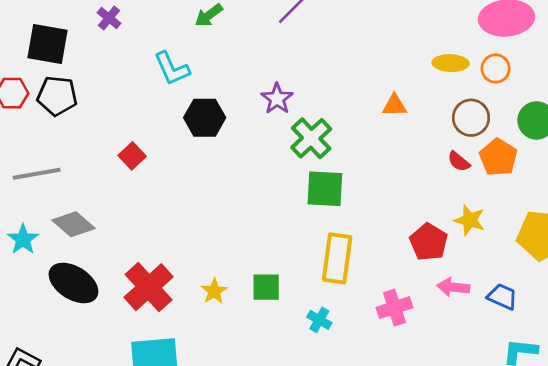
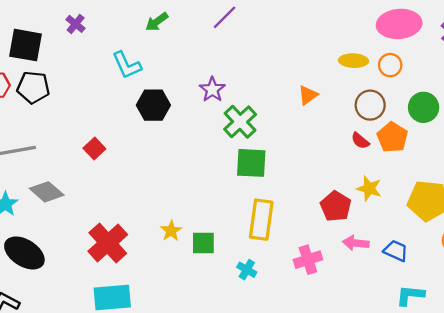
orange triangle: (394, 105) -> (308, 95), turned -35
red square: (132, 156) -> (94, 148), moved
black ellipse: (73, 283) -> (24, 253), moved
yellow star: (214, 291) -> (171, 231), moved

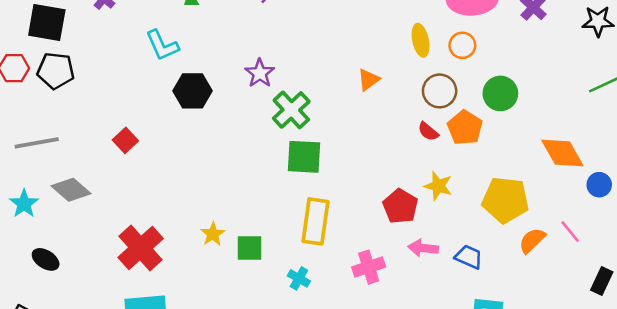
yellow ellipse: (353, 61) -> (421, 40), turned 76
black ellipse: (24, 253) -> (46, 259), size x0.6

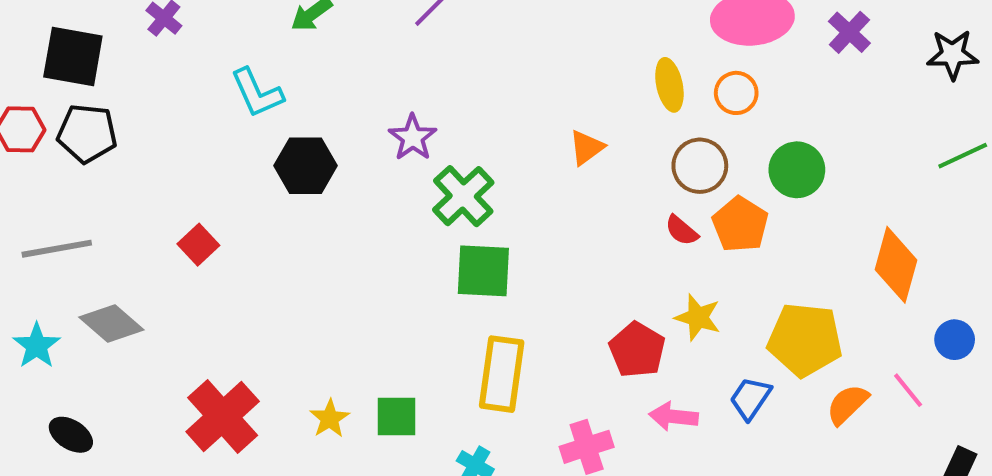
orange diamond: (562, 153) -> (896, 265), turned 45
blue circle: (599, 185) -> (955, 340), moved
yellow star: (213, 234) -> (330, 419), moved
blue trapezoid: (469, 257) -> (750, 398), moved, turned -80

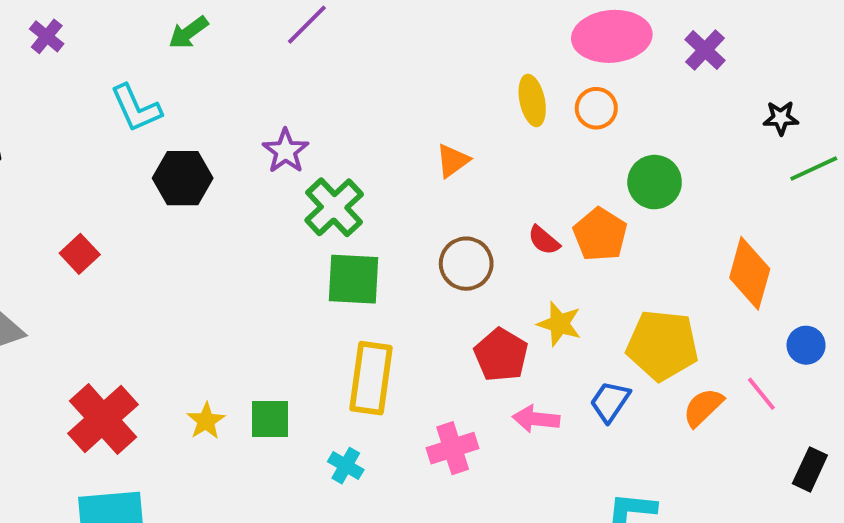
black star: (953, 55) -> (781, 118), moved, size x0.7
brown circle: (700, 166) -> (466, 264), moved

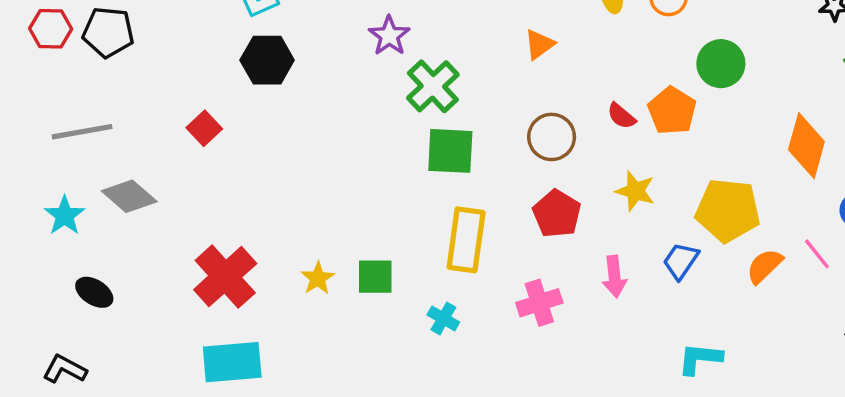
black hexagon: (183, 178) -> (267, 60), moved
red pentagon: (501, 355) -> (557, 214), moved
pink arrow: (536, 419) -> (614, 277), turned -102

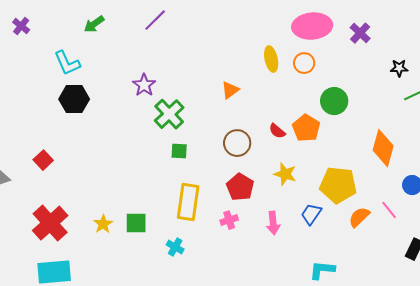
red square: (204, 128) -> (43, 160), moved
green square: (450, 151) -> (179, 151), size x0.6
pink cross: (539, 303) -> (229, 220), moved, size x0.7

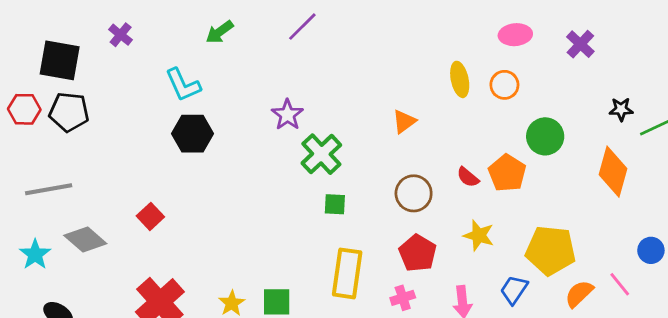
pink ellipse: (312, 26) -> (515, 35), size x0.6
black star: (399, 68) -> (621, 109), moved
orange diamond: (383, 148) -> (613, 172), moved

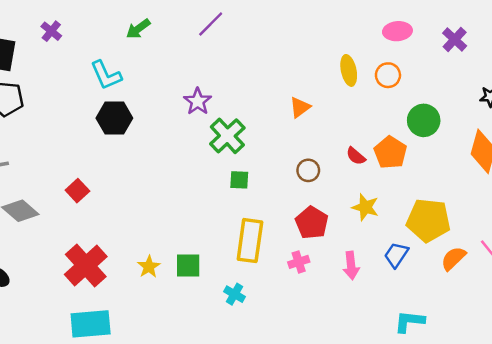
brown circle: (414, 193) -> (308, 170), size x0.7

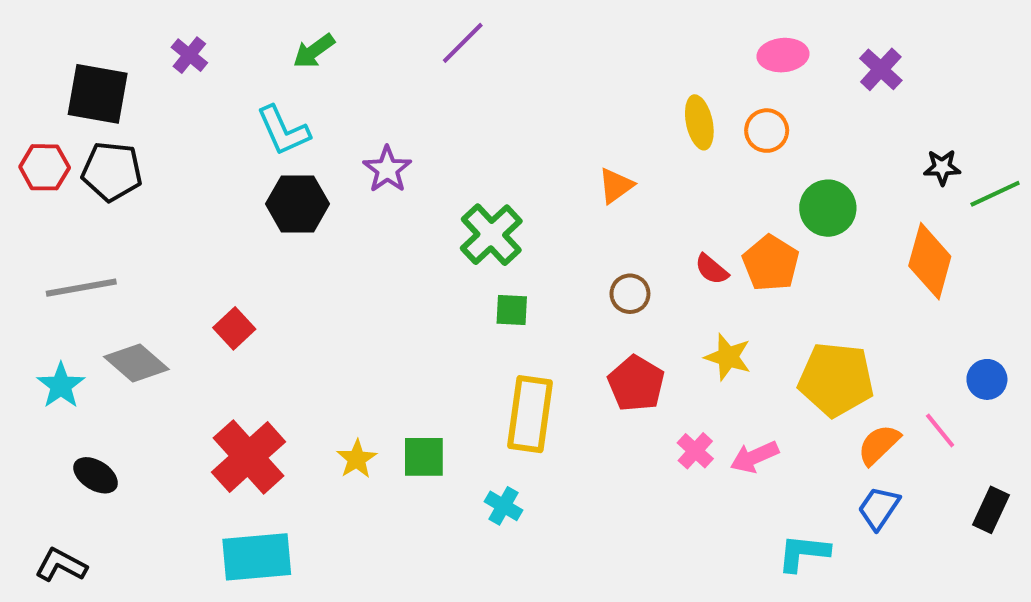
green arrow: (138, 29) -> (314, 51), moved
purple star: (198, 101) -> (387, 169), moved
blue trapezoid: (396, 255) -> (879, 508), moved
pink cross: (299, 262) -> (695, 451), moved, turned -30
pink arrow: (351, 266) -> (754, 457), moved, turned 72

